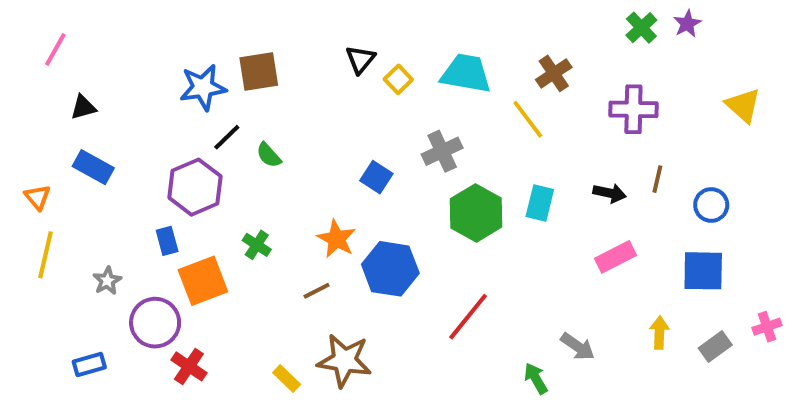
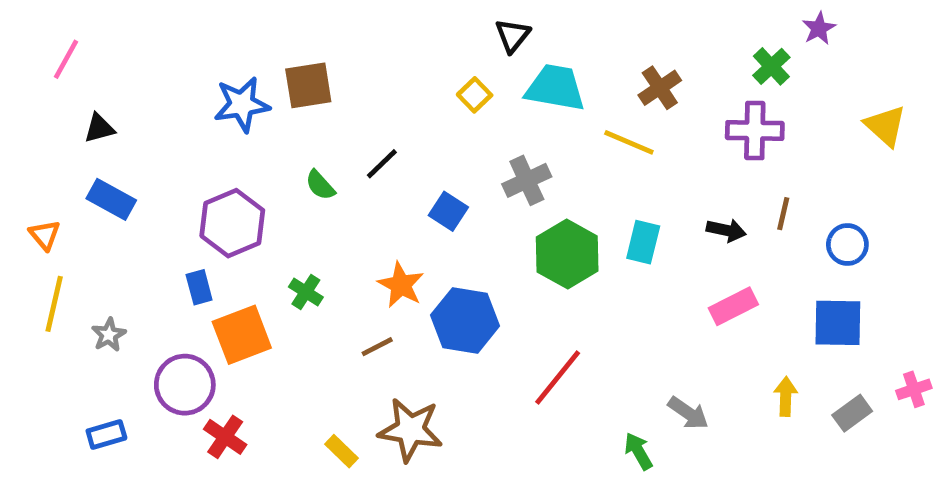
green cross: (641, 28) -> (771, 66), moved
black triangle: (360, 59) -> (513, 36), moved
yellow line: (528, 119) -> (629, 142), turned -30
black line: (227, 137) -> (382, 164), moved
gray star: (107, 281) -> (109, 335), moved

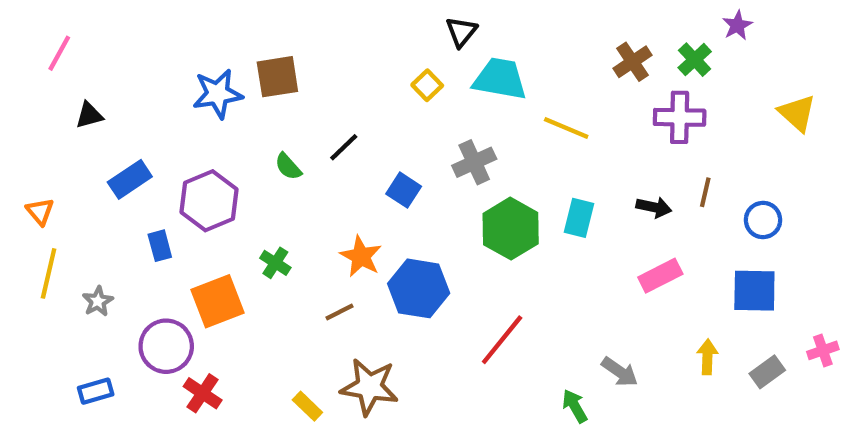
brown cross: (660, 88) -> (633, 62), moved
blue rectangle: (111, 199) -> (130, 179), moved, turned -63
blue rectangle: (199, 287) -> (160, 246), moved

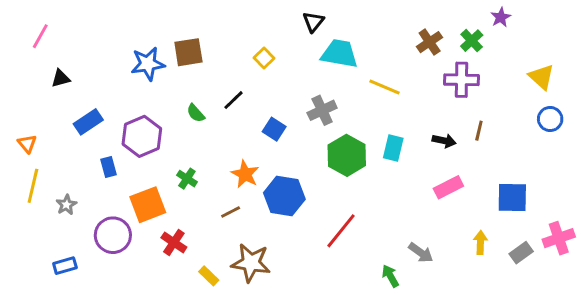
yellow square: (427, 85) -> (264, 58), moved
blue circle: (763, 220) -> (550, 119), moved
pink cross: (823, 350) -> (559, 238), size x1.5
red cross: (203, 393) -> (174, 242), moved

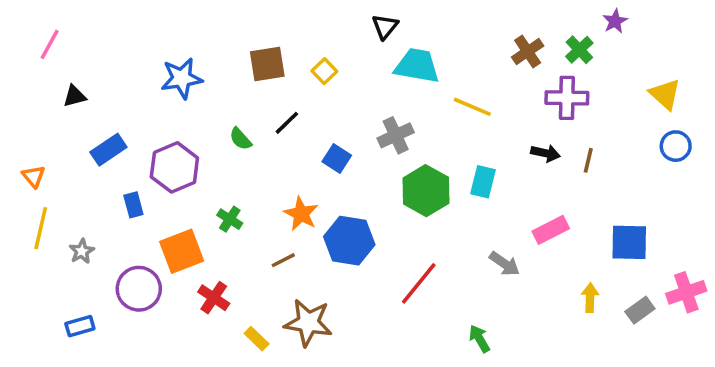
brown square: (188, 52) -> (267, 64), moved
black arrow: (444, 141) -> (545, 153), moved
gray arrow: (421, 253) -> (504, 264), moved

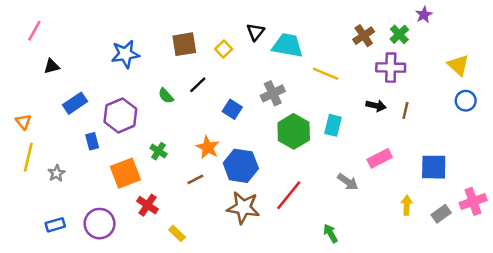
black triangle: (385, 27) -> (256, 32), moved
purple circle: (139, 289) -> (100, 224), moved
brown star: (308, 323) -> (243, 208), moved

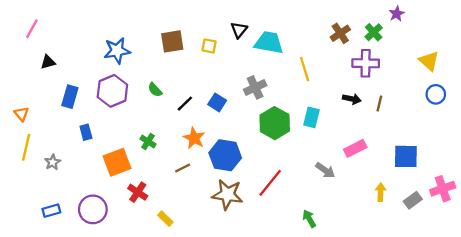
yellow square: (224, 49) -> (209, 46), turned -35
yellow line: (326, 74) -> (305, 69), turned 50
black line: (198, 85) -> (185, 104), moved
blue rectangle: (75, 103) -> (70, 97), turned -40
purple hexagon: (120, 115) -> (112, 91), moved

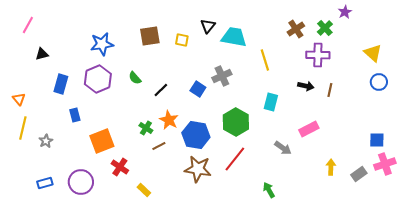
blue square: (217, 102) -> (198, 89), moved
green hexagon: (275, 123) -> (236, 122), moved
green cross: (148, 142) -> (146, 128), moved
blue square: (406, 156) -> (377, 140), moved, size x0.7

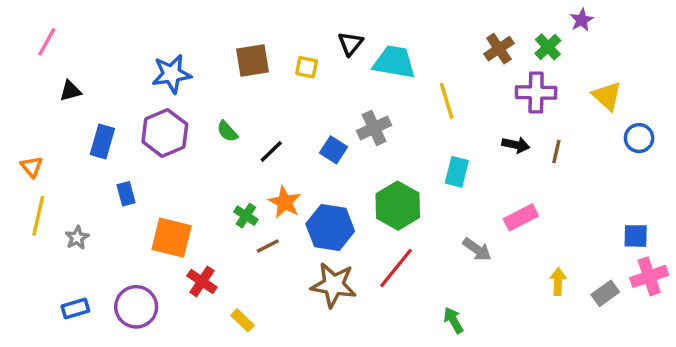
yellow triangle: (373, 53) -> (607, 96), moved
orange square: (102, 141) -> (172, 238), turned 35

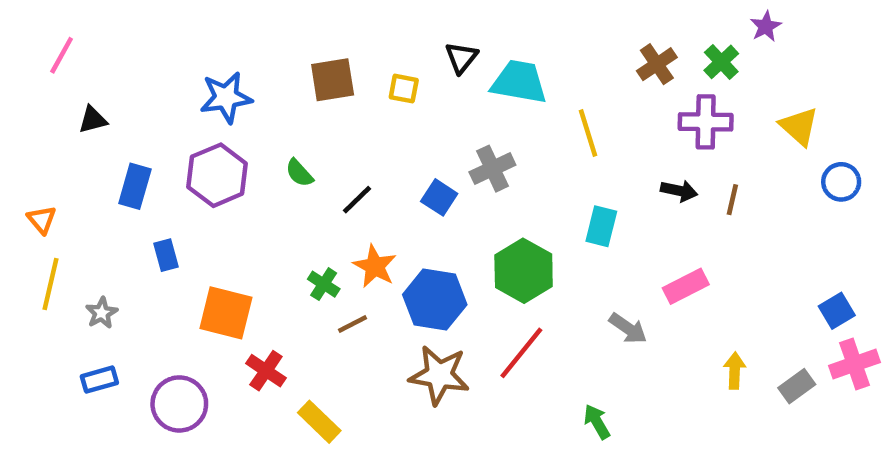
blue square: (636, 236) -> (837, 311), turned -32
blue rectangle: (75, 308) -> (99, 380), moved
yellow rectangle: (242, 320) -> (319, 422), size x1.4

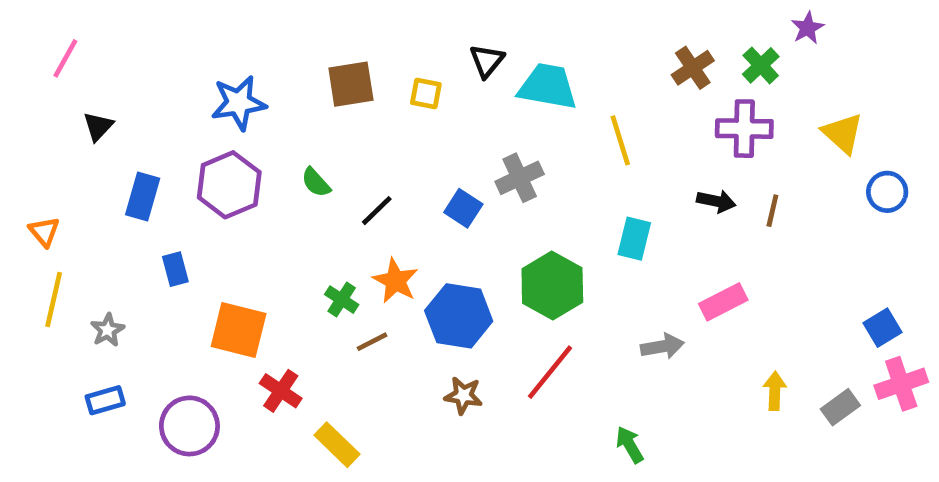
black triangle: (93, 120) -> (98, 126), turned -32
gray arrow: (628, 328) -> (662, 346), turned -45
brown star: (439, 375) -> (463, 396), size x0.6

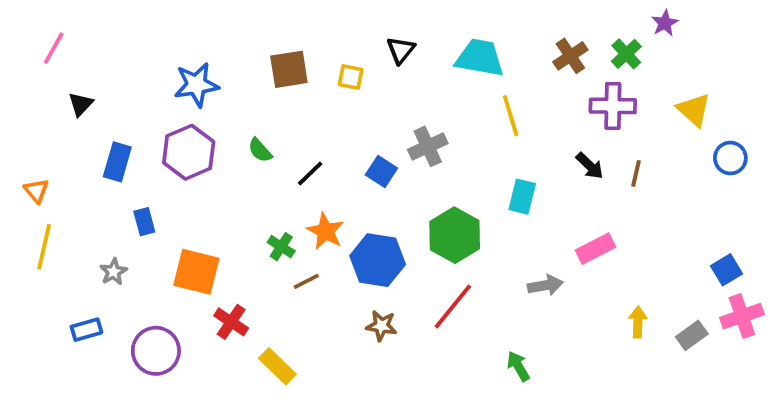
cyan trapezoid: (548, 86) -> (480, 58), moved
black arrow: (716, 201) -> (590, 166), turned 32
gray star: (107, 330) -> (113, 272), moved

